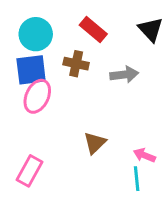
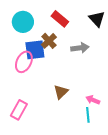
brown cross: (76, 64) -> (49, 41), turned 35
blue square: (31, 70) -> (35, 50), moved

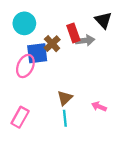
red rectangle: (60, 19) -> (73, 33), moved, turned 30
gray arrow: (80, 48) -> (85, 40), moved
cyan line: (88, 115) -> (65, 118), moved

